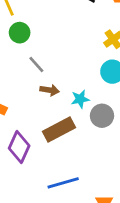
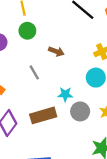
gray line: (36, 65) -> (34, 72), moved
brown arrow: (50, 90) -> (56, 51), moved

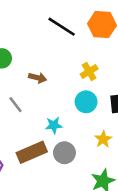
gray circle: (80, 111) -> (64, 153), moved

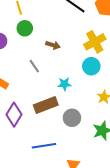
yellow cross: (89, 71) -> (95, 42), size x1.5
gray circle: (64, 153) -> (72, 118), moved

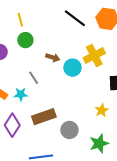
cyan circle: (91, 66) -> (73, 68), moved
cyan star: (64, 84) -> (21, 94), moved

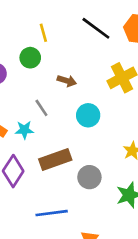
yellow line: (20, 20) -> (43, 33), moved
cyan circle: (73, 68) -> (88, 115), moved

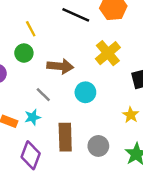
brown arrow: (67, 81) -> (60, 66), size x1.5
brown rectangle: (55, 159) -> (65, 137), turned -60

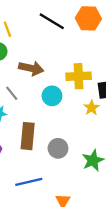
yellow cross: (108, 53) -> (79, 76), moved, turned 30
yellow star: (131, 115) -> (92, 108), moved

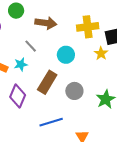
cyan circle: (52, 96) -> (66, 55), moved
brown rectangle: (28, 136) -> (47, 82), turned 30

